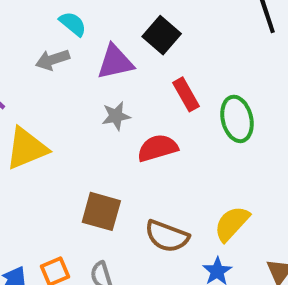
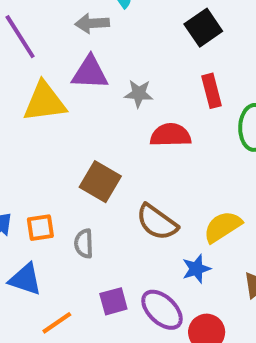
purple triangle: (115, 62) -> (90, 73), moved

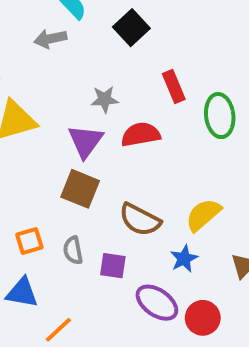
black square: (203, 28) -> (131, 28), moved
purple triangle: (90, 73) -> (85, 141), moved, turned -48
purple square: (113, 301) -> (113, 266), moved, turned 32

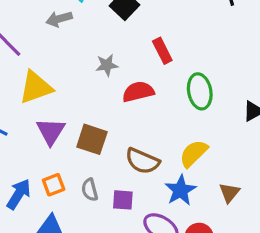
green ellipse: (220, 116) -> (200, 91), moved
purple triangle: (85, 141) -> (51, 131), moved
blue star: (184, 259) -> (180, 190), size x1.4

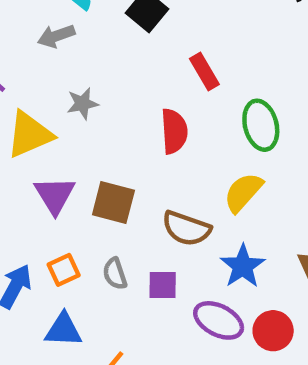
gray star: (107, 65) -> (82, 103), moved
red semicircle: (138, 92) -> (174, 131), turned 104
yellow semicircle: (194, 153) -> (243, 192), moved

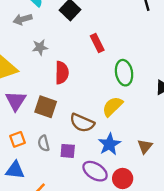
gray star: (82, 103) -> (40, 47), moved
red semicircle: (174, 131) -> (62, 73), moved

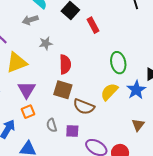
red rectangle: (97, 43) -> (93, 25), moved
brown square: (46, 107) -> (63, 90), moved
orange square: (17, 139) -> (28, 112), moved
blue star: (109, 144) -> (136, 90), moved

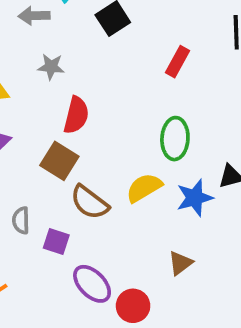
red rectangle: (93, 25) -> (177, 62), moved, turned 42

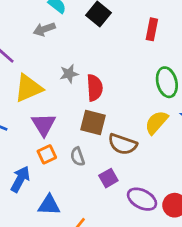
gray star: (51, 67) -> (69, 74), moved
gray semicircle: (21, 220) -> (78, 157), moved
purple square: (56, 241) -> (108, 178), turned -30

